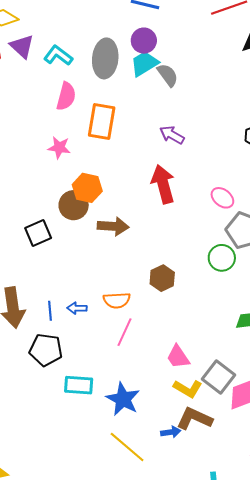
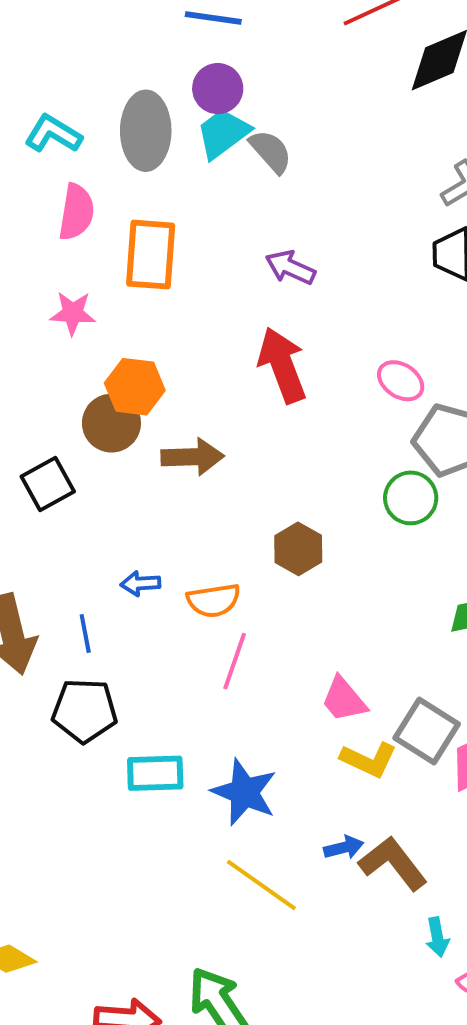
blue arrow: (77, 308) -> (140, 583), moved
brown L-shape: (194, 419) -> (393, 863), moved, turned 33

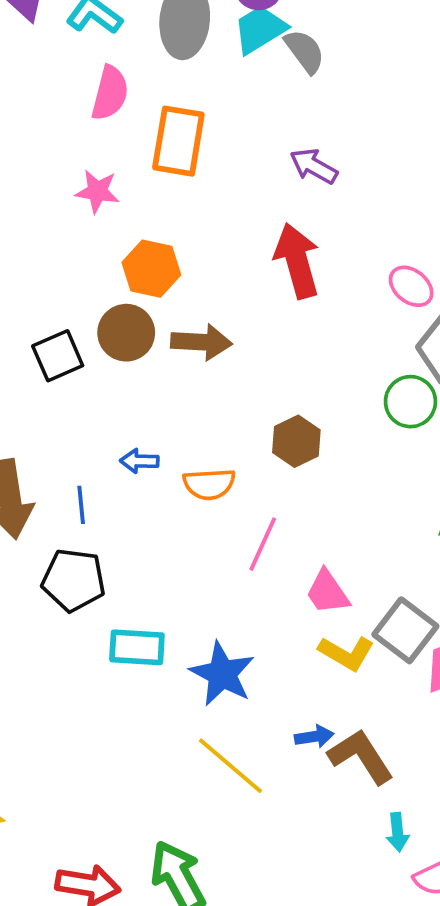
brown circle: (111, 423) -> (126, 333), moved
pink line: (235, 661) -> (263, 544), moved

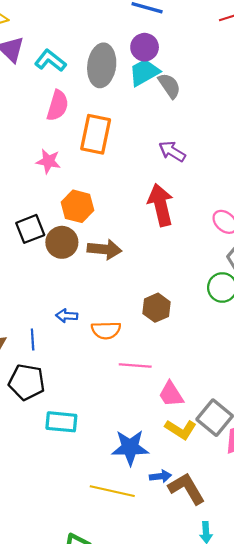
black square: (58, 356) -> (30, 229), moved
pink line: (263, 544) -> (135, 366), turned 68
blue star: (222, 674) -> (130, 448), moved, turned -30
yellow line: (231, 766) -> (112, 491), turned -30

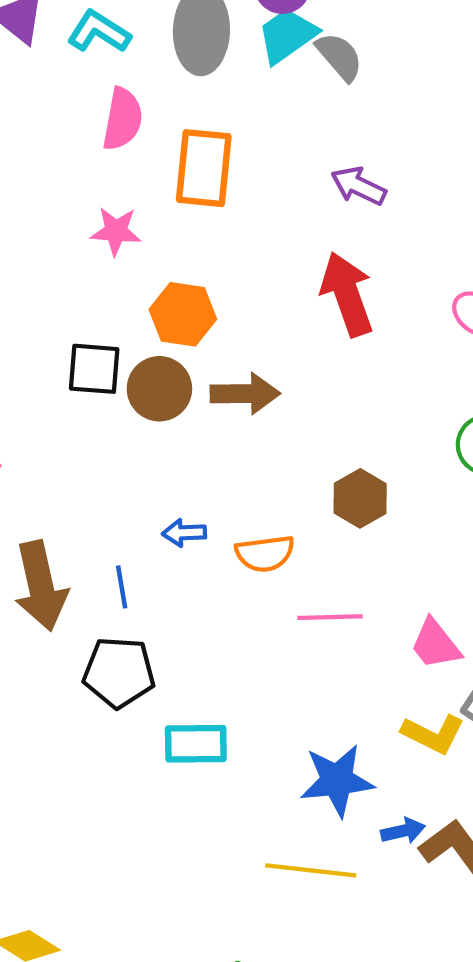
black square: (30, 229) -> (94, 369), turned 32
pink trapezoid: (171, 394) -> (435, 644), moved

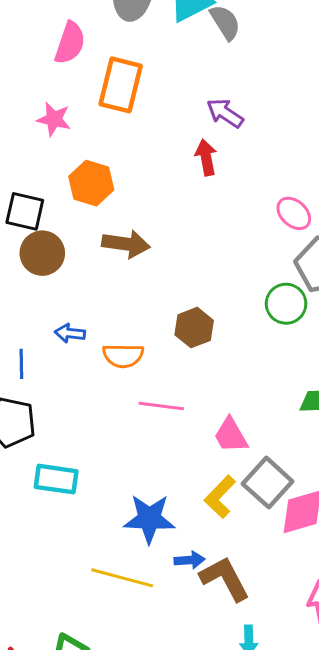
red arrow: (347, 294) -> (206, 157), moved, size x0.6
brown circle: (159, 389) -> (42, 253), moved
yellow L-shape: (433, 734) -> (220, 497), turned 99

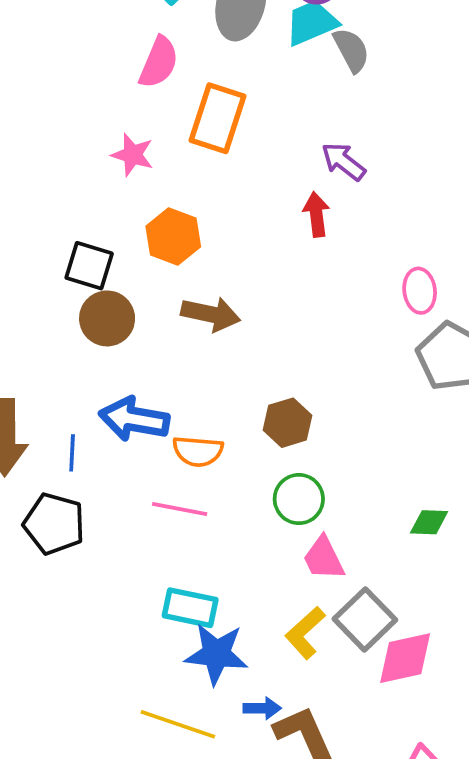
pink ellipse: (294, 213) -> (420, 291), turned 36
green circle: (286, 304) -> (299, 499), moved
blue arrow: (70, 333) -> (134, 419), size x1.8
pink line: (161, 406) -> (180, 509), moved
cyan rectangle: (56, 479) -> (190, 608), moved

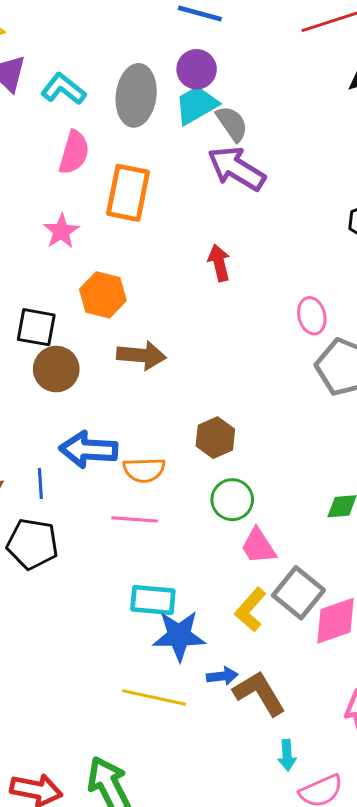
pink star: (133, 155) -> (61, 231), turned 30
purple arrow: (343, 162) -> (236, 168), moved, size x1.5

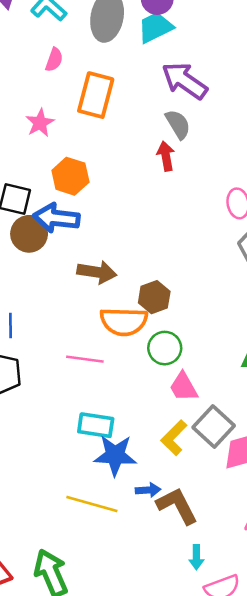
gray semicircle: (232, 124) -> (178, 124), moved
pink semicircle: (74, 152) -> (54, 60), size x0.7
brown arrow: (141, 355) -> (97, 272), moved
blue arrow: (88, 450) -> (56, 218), moved
orange semicircle: (144, 470) -> (124, 322), moved, size x1.4

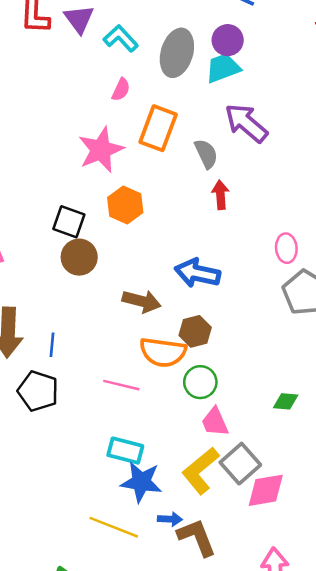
pink star: (40, 123) -> (101, 150), size x1.6
gray semicircle: (178, 124) -> (206, 154), moved
blue arrow: (56, 218) -> (197, 273), moved
yellow L-shape: (174, 438) -> (200, 471), size x1.4

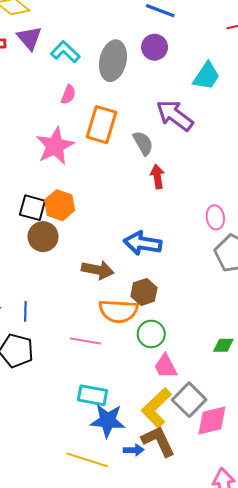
cyan trapezoid: (223, 68) -> (206, 76), moved, turned 148
orange hexagon: (125, 205) -> (60, 205), moved
brown L-shape: (197, 537) -> (158, 441), moved

